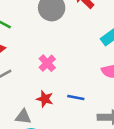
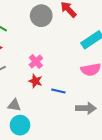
red star: (45, 99) -> (35, 81), moved

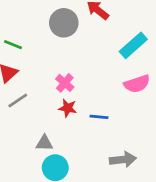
gray arrow: (86, 108) -> (123, 160), moved

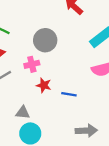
gray circle: (64, 23) -> (45, 40), moved
pink cross: (65, 83) -> (32, 64), moved, turned 32

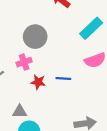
blue line: (69, 94) -> (63, 79), moved

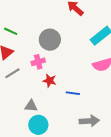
blue line: (63, 79) -> (73, 93), moved

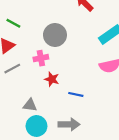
gray arrow: (89, 121) -> (69, 124), moved

